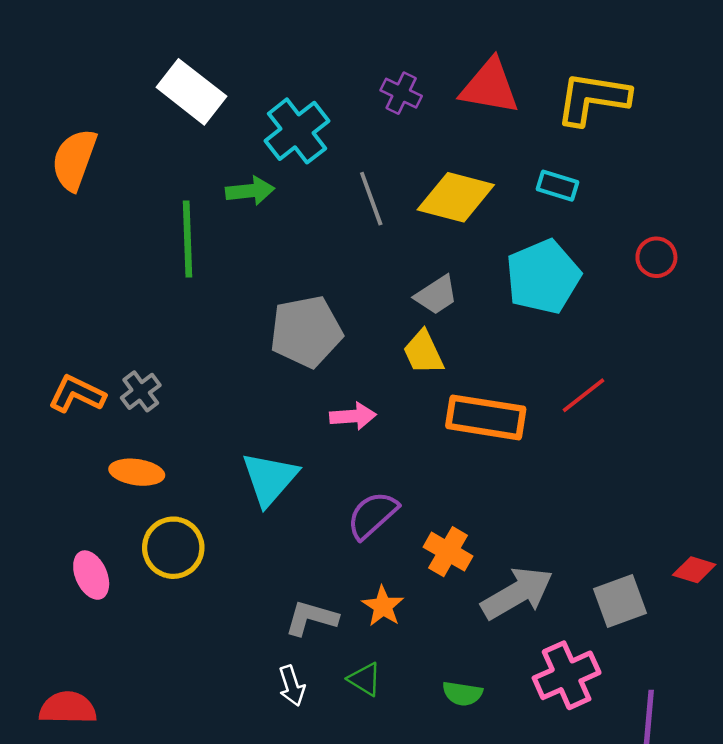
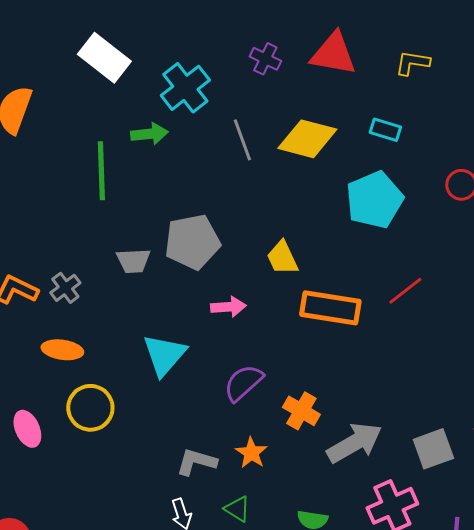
yellow L-shape: (593, 98) -> (412, 63), size x0.6
gray trapezoid: (436, 295) -> (133, 261), moved, turned 30

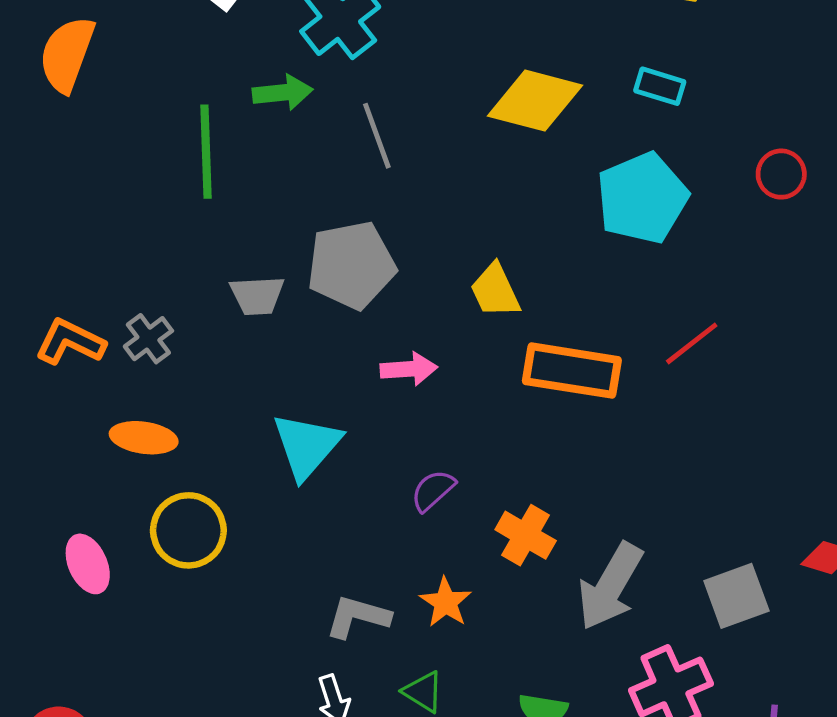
gray line: (242, 140) -> (377, 136), moved
purple semicircle: (243, 383) -> (433, 490), size x0.7
gray arrow: (354, 443) -> (610, 586), turned 150

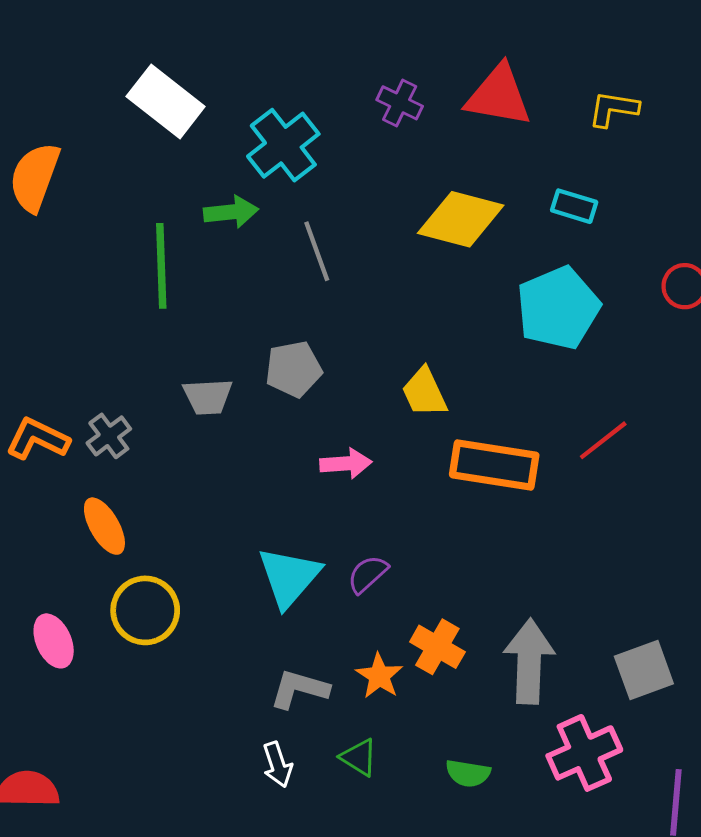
gray pentagon: (351, 265) -> (293, 369), size x0.7
orange ellipse: (144, 438) -> (104, 526), turned 52
cyan triangle: (307, 446) -> (289, 577), moved
orange cross: (526, 535) -> (437, 647), moved
gray arrow: (610, 586) -> (529, 661), turned 152

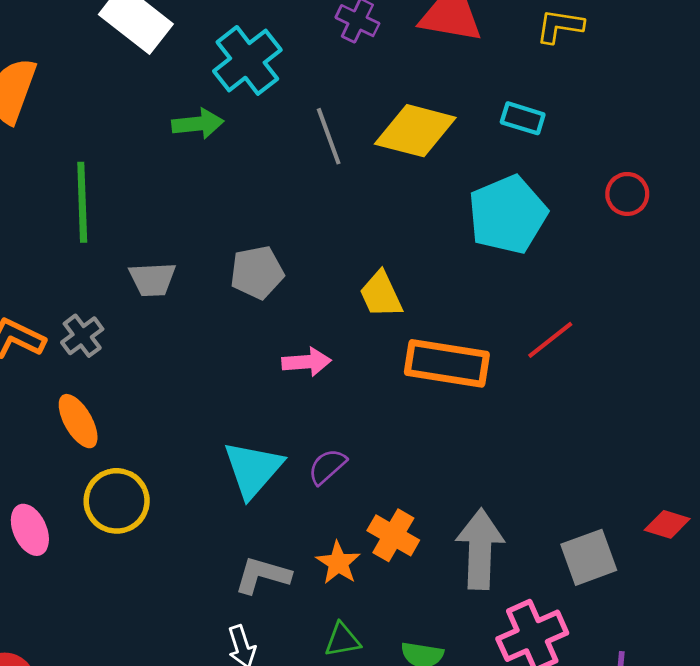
gray line: (317, 251) -> (329, 136), moved
green line: (161, 266) -> (82, 202), moved
gray trapezoid: (208, 397) -> (152, 279), moved
green triangle: (359, 757) -> (342, 640), moved, turned -42

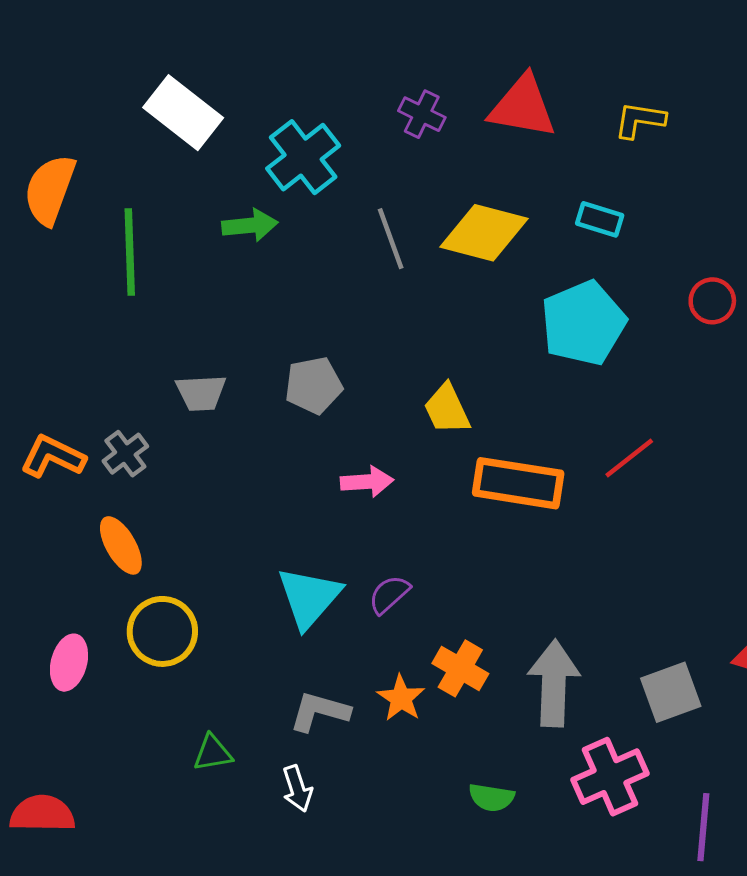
green line: (82, 202) -> (130, 252), moved
pink ellipse: (30, 530) -> (69, 663), turned 39
green triangle: (342, 640) -> (213, 753), moved

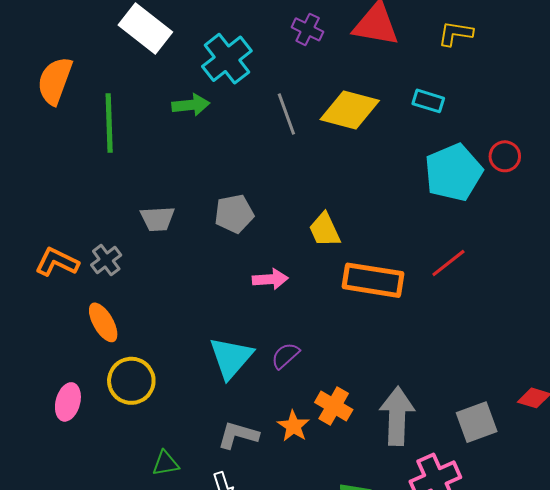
cyan pentagon: (583, 323) -> (453, 172), moved

